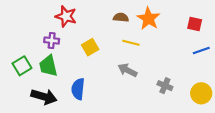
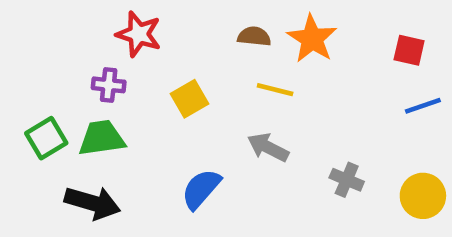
green trapezoid: (48, 66) -> (102, 138), turned 95
blue semicircle: (78, 89) -> (201, 189), moved, turned 35

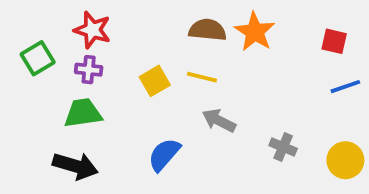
red star: (139, 34) -> (92, 30), moved
brown semicircle: (254, 36) -> (208, 30), size x1.4
yellow line: (275, 90) -> (202, 77), moved
green square: (46, 138) -> (38, 58), moved

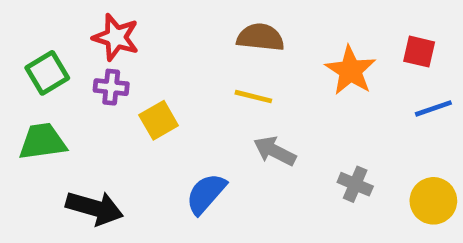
orange star: (255, 32) -> (350, 71), moved
yellow square: (155, 81) -> (159, 120), moved
green trapezoid: (83, 113) -> (42, 142), moved

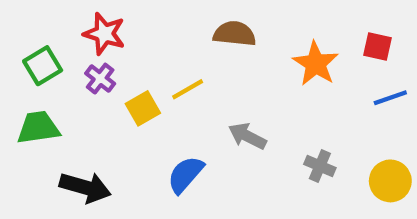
purple cross: (111, 87) -> (100, 79), turned 32
yellow line: (253, 97) -> (188, 89), moved, turned -44

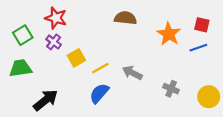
yellow line: (188, 89) -> (100, 68), moved
blue line: (390, 98) -> (198, 48), moved
black arrow: (85, 187) -> (46, 100), turned -55

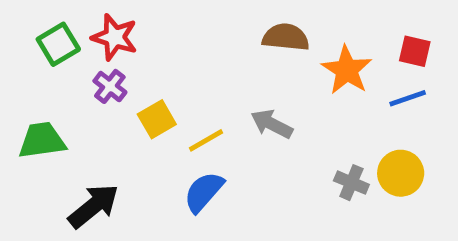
brown semicircle: (125, 18) -> (286, 37), moved
green square: (23, 35) -> (58, 44), moved
gray arrow: (132, 73) -> (272, 124), moved
yellow circle: (209, 97) -> (401, 173), moved

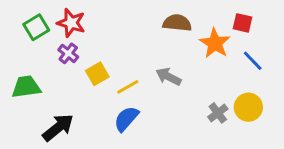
red square: (415, 51) -> (243, 23), moved
blue line: (408, 98) -> (253, 61), turned 65
gray cross: (351, 183) -> (218, 113), turned 30

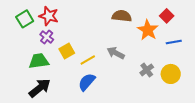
red square: (243, 23) -> (167, 16), turned 32
blue line: (253, 61) -> (174, 42), turned -56
green trapezoid: (26, 87) -> (39, 61), moved
gray cross: (218, 113) -> (147, 70), moved

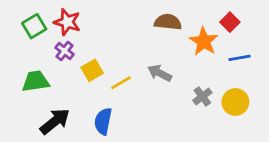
green trapezoid: (39, 61) -> (36, 81), moved
blue semicircle: (87, 82) -> (103, 121), moved, turned -30

